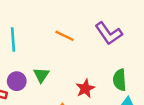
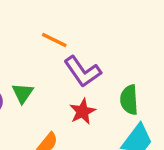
purple L-shape: (109, 33) -> (83, 72), moved

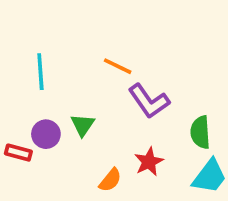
red star: (83, 111) -> (149, 162), moved

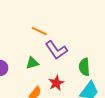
green triangle: (83, 125) -> (32, 63), moved, turned 40

